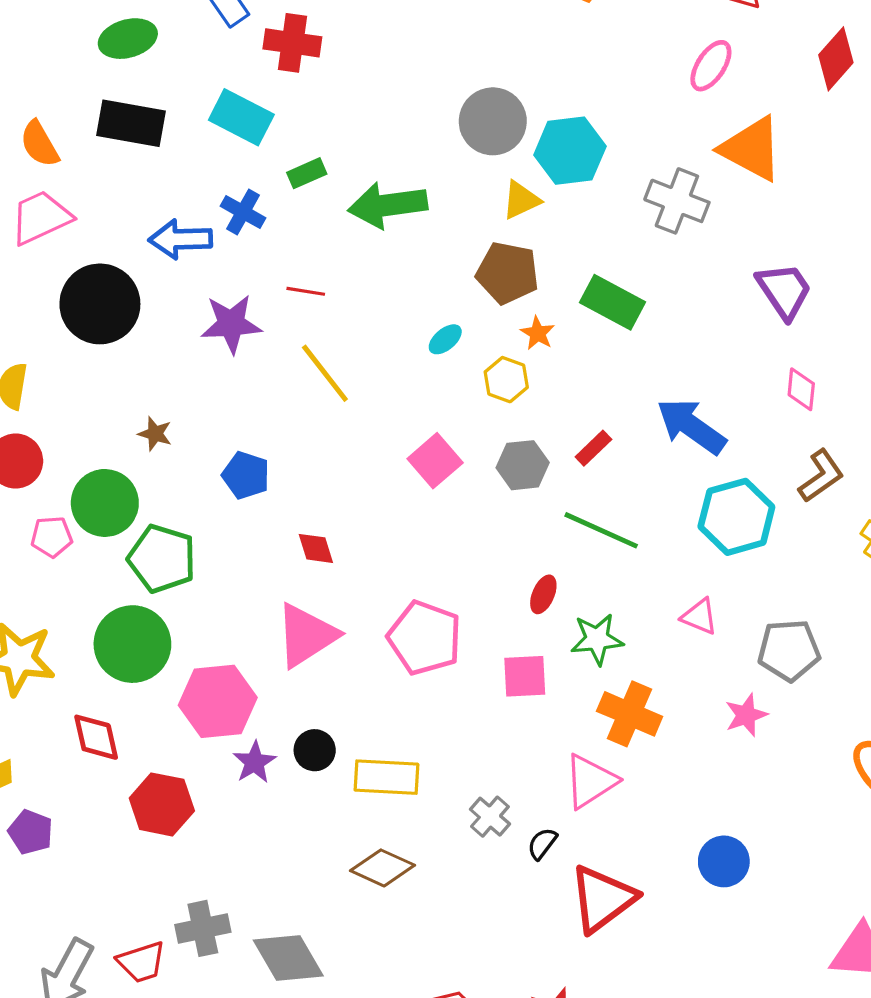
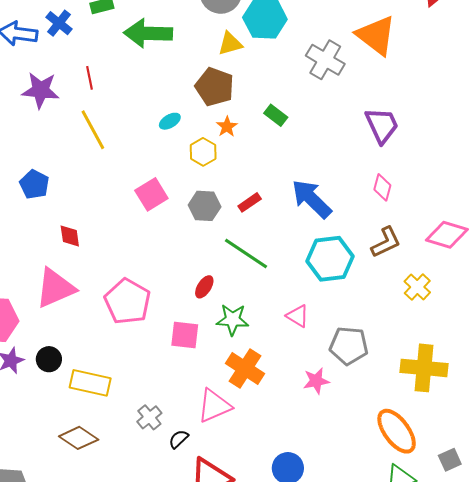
red line: (306, 291) -> (89, 78), turned 60
green rectangle: (612, 302) -> (276, 115), size x0.6

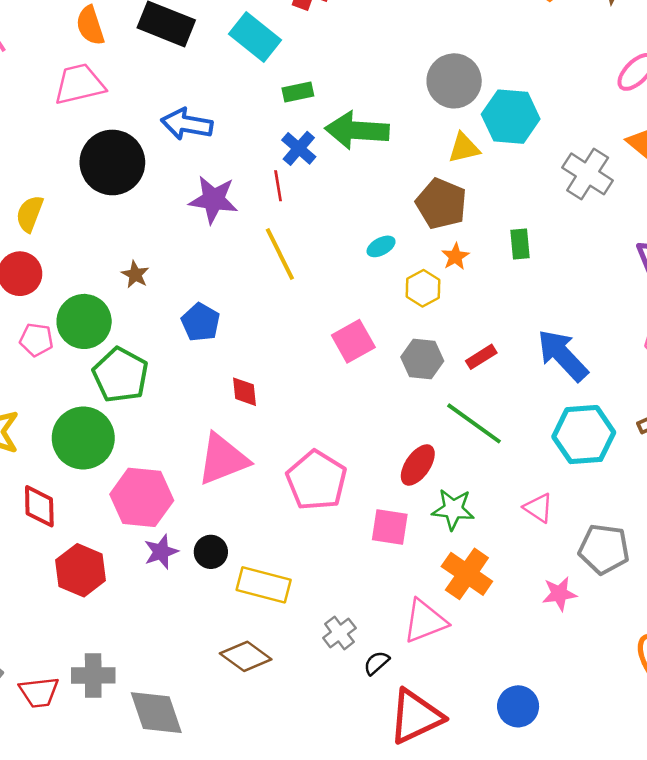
blue cross: (59, 23) -> (299, 148), moved
green rectangle: (276, 115) -> (520, 244), turned 45
red ellipse: (204, 287) -> (418, 465), size x1.4

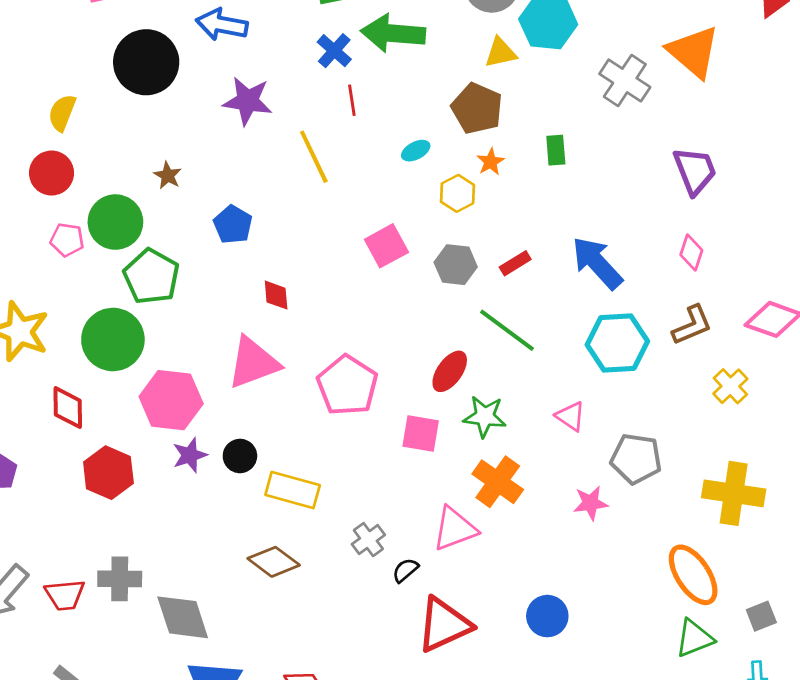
red line: (278, 186) -> (352, 100), moved

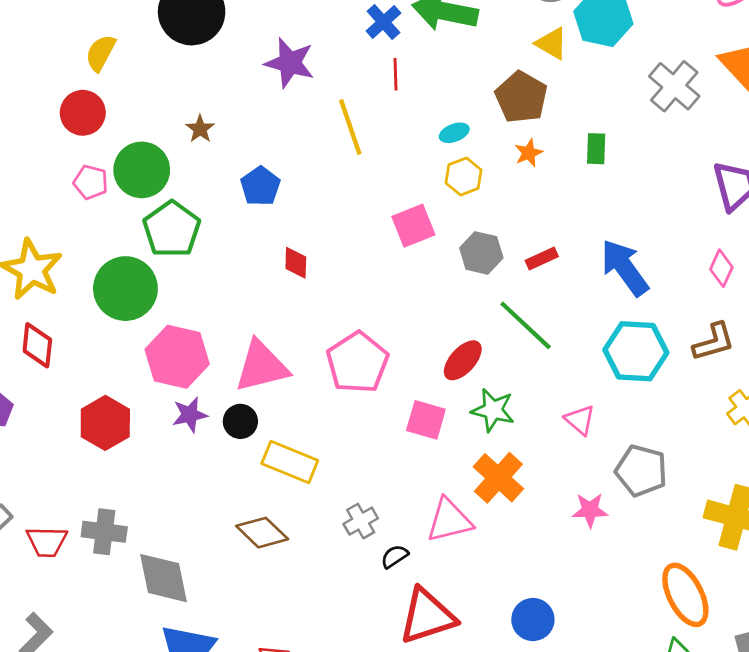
yellow triangle: (501, 53) -> (552, 43), turned 36
yellow hexagon: (457, 193) -> (464, 177), moved
pink triangle: (253, 363) -> (262, 366), moved
red diamond: (68, 408) -> (37, 345), moved

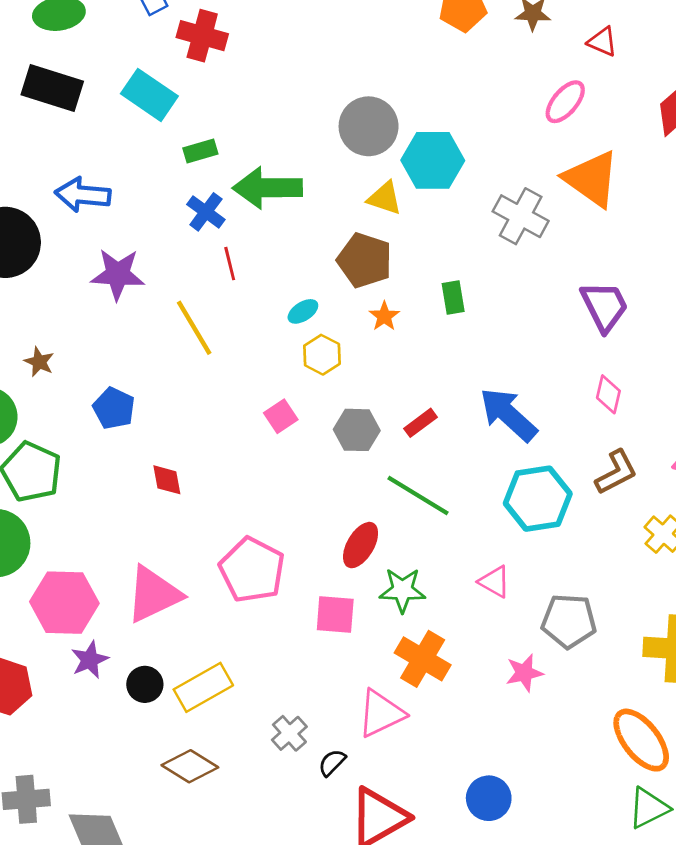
pink square: (413, 226) -> (281, 416), size x0.7
black circle: (240, 421) -> (145, 684), moved
yellow rectangle: (290, 462) -> (203, 687), turned -40

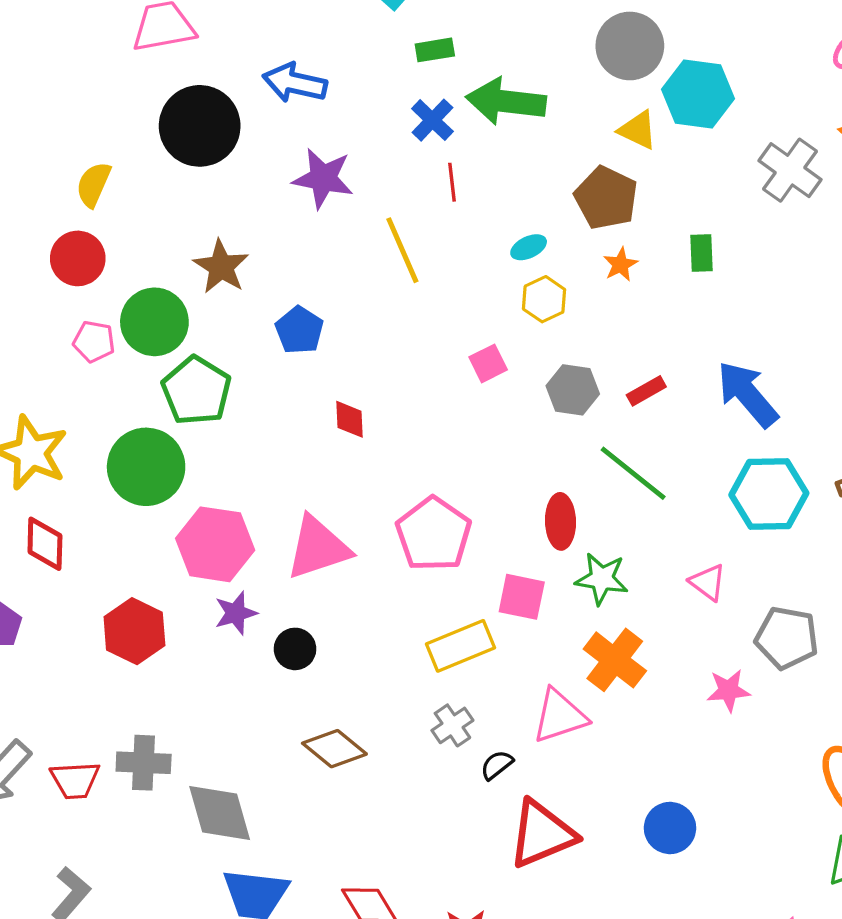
brown star: (39, 362) -> (221, 267), size x1.6
red ellipse: (361, 545) -> (561, 521), turned -39
yellow rectangle: (203, 687) -> (461, 646), moved

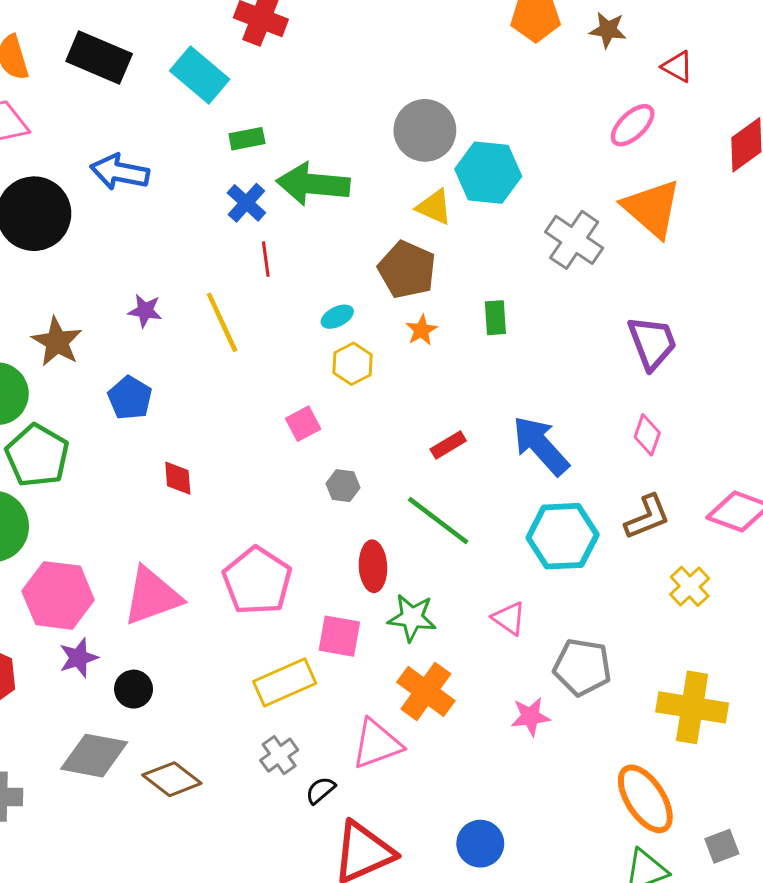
purple star: (323, 178) -> (145, 311), moved, size x0.6
gray hexagon: (573, 390) -> (343, 486), moved, size x0.7
gray diamond: (220, 813) -> (94, 756), moved, turned -62

